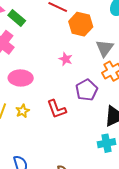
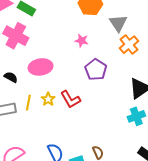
purple pentagon: (87, 90) -> (96, 70), moved
red L-shape: (57, 109) -> (70, 99), moved

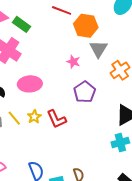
gray triangle: (118, 23) -> (98, 49), moved
yellow line: (28, 103) -> (14, 118), turned -56

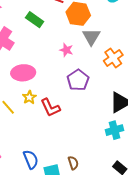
green rectangle: (21, 24) -> (35, 20), moved
yellow star: (34, 117) -> (29, 97), moved

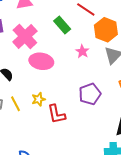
pink star: (66, 50) -> (82, 51), moved
pink ellipse: (23, 73) -> (41, 61), moved

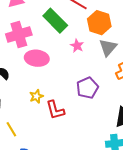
green rectangle: (62, 25) -> (55, 21), size x1.4
pink cross: (25, 36) -> (19, 34), turned 30
yellow line: (16, 104) -> (11, 129), moved

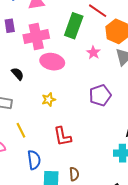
green rectangle: (55, 21) -> (74, 26), turned 60
red L-shape: (55, 110) -> (62, 136), moved

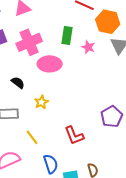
green rectangle: (74, 26) -> (67, 36), moved, size x0.7
purple pentagon: (100, 95) -> (112, 117), moved
yellow star: (49, 100) -> (41, 102), moved

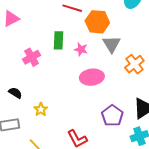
pink cross: (29, 42) -> (32, 57), moved, size x0.7
pink ellipse: (50, 64) -> (92, 77), moved

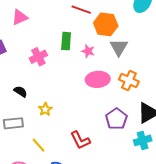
orange cross: (134, 64) -> (129, 80), moved, turned -30

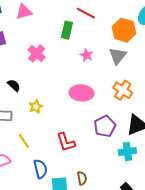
orange hexagon: (106, 24) -> (124, 30), moved
green rectangle: (66, 41) -> (67, 30), moved
pink cross: (38, 57) -> (37, 53), turned -30
pink ellipse: (98, 79) -> (82, 93), moved

